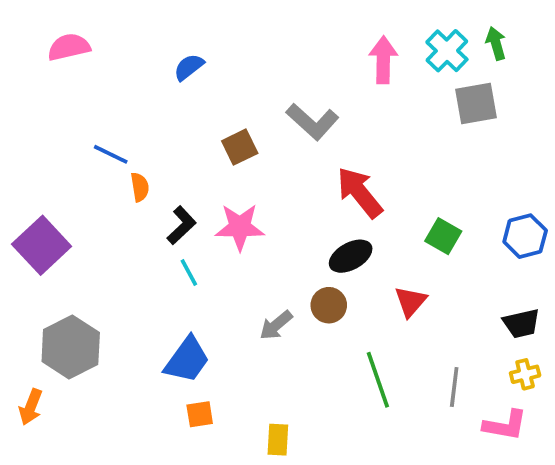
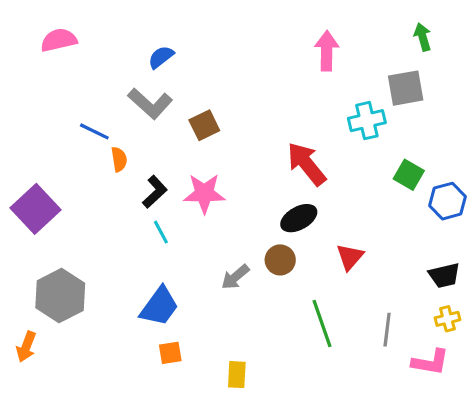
cyan cross: (447, 51) -> (367, 121), moved, turned 33
gray L-shape: (312, 122) -> (150, 104), moved
green square: (443, 236) -> (409, 175), moved

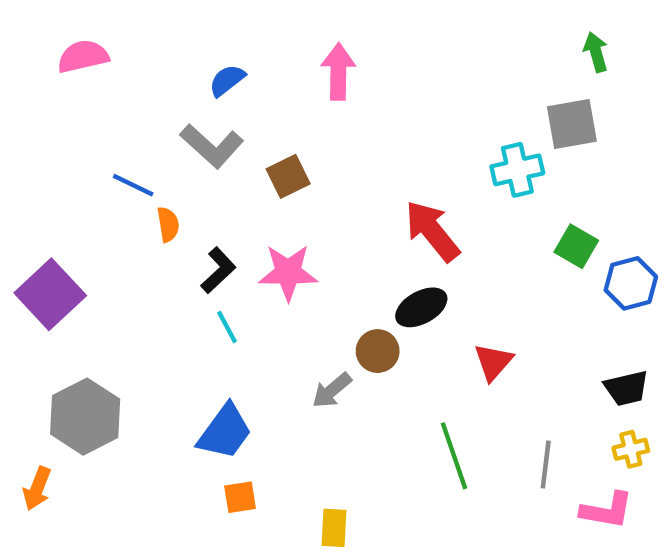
pink arrow: (327, 51) -> (338, 72), moved
brown circle: (280, 260) -> (378, 351), moved

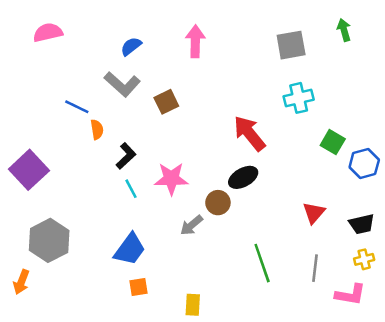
gray square: (572, 124) -> (291, 45), moved
pink star: (288, 272) -> (171, 179), moved
red triangle: (493, 362) -> (314, 213), moved

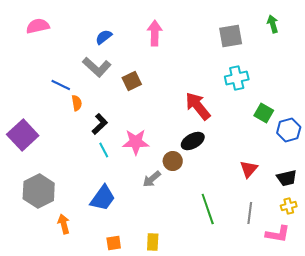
orange arrow: (21, 282) -> (64, 224), moved, turned 144
orange square: (139, 287) -> (114, 243), moved

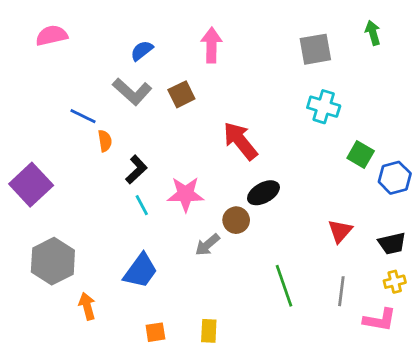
cyan cross: (237, 78) -> (324, 107), turned 30
brown square: (132, 81) -> (181, 94), moved
red arrow: (198, 106) -> (240, 141), moved

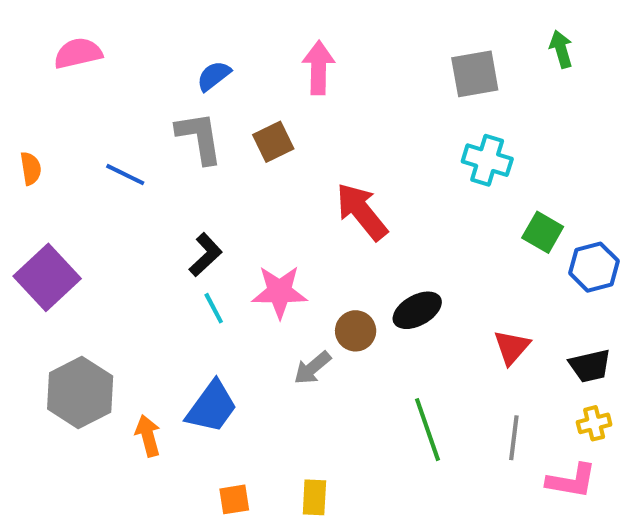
gray L-shape: (132, 92) -> (199, 138), turned -141
orange semicircle: (105, 141) -> (31, 168), moved
black ellipse: (263, 193) -> (417, 310), moved
orange arrow: (87, 306) -> (148, 436), moved

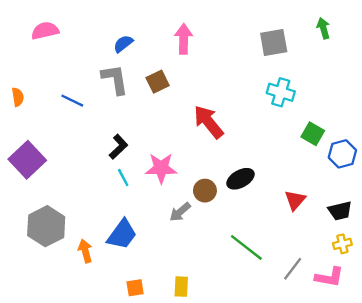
green line: (428, 430) -> (246, 247), turned -33
gray line: (514, 438) -> (293, 269), moved, turned 30

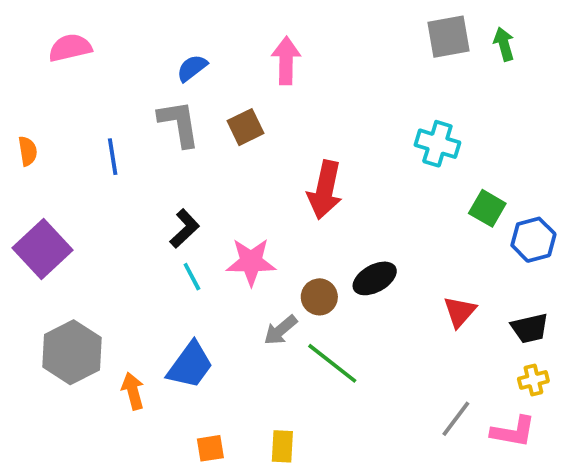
gray square: (274, 42) -> (449, 37), moved
blue line: (72, 101) -> (113, 157), turned 55
red arrow: (208, 122) -> (325, 190), turned -129
green line: (246, 247) -> (332, 363), moved

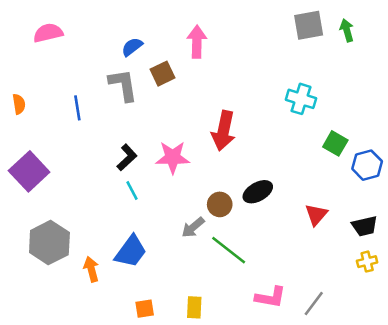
brown square: (245, 127) -> (162, 74), moved
pink star: (251, 262) -> (173, 157), moved
gray line: (456, 419) -> (314, 304), moved
pink L-shape: (513, 432) -> (271, 297), moved

